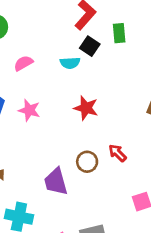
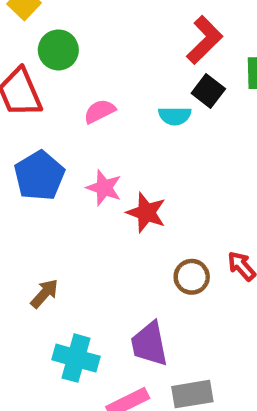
red star: (86, 108) -> (146, 213), moved
purple trapezoid: (56, 182) -> (149, 344), moved

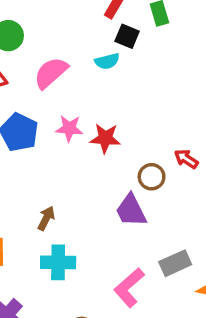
pink semicircle: (100, 111) -> (51, 73), size x1.5
purple trapezoid: (149, 344) -> (131, 211), moved
cyan cross: (76, 358) -> (58, 262), moved

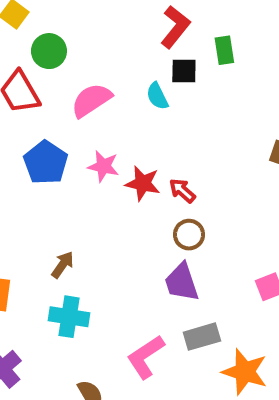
black square: (127, 36) -> (184, 71), turned -30
cyan semicircle: (107, 61) -> (157, 96), turned 70
red arrow: (186, 159) -> (182, 191), moved
purple trapezoid: (131, 211) -> (182, 282), moved

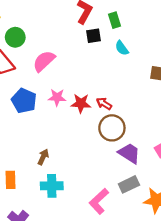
cyan semicircle: (157, 96) -> (122, 48), moved
brown circle: (189, 235) -> (112, 128), size x1.5
purple trapezoid: (182, 282) -> (129, 153), moved, turned 150

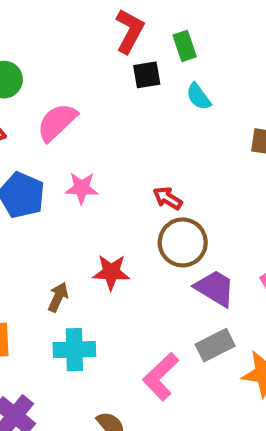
red star: (81, 103) -> (111, 272), moved

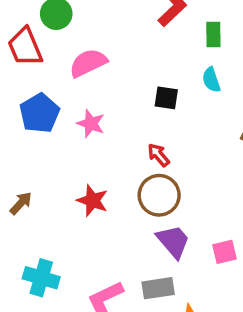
black square: (147, 75) -> (166, 98), moved
brown arrow: (58, 297) -> (21, 203), moved
cyan cross: (74, 350) -> (41, 278), moved

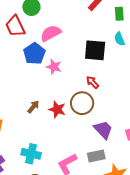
black square: (166, 98) -> (95, 50), size x1.6
blue pentagon: (40, 113) -> (34, 54), moved
brown circle: (159, 195) -> (82, 103), moved
brown arrow: (21, 203) -> (33, 107), moved

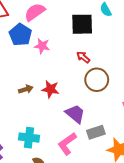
brown circle: (82, 103) -> (97, 80), moved
brown arrow: (33, 107) -> (26, 89), turned 40
purple trapezoid: (103, 130) -> (75, 114), moved

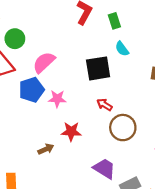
blue pentagon: (20, 35) -> (32, 90), turned 30
red star: (50, 89) -> (71, 132), moved

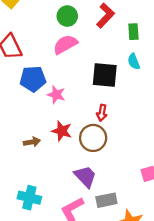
green circle: (15, 39) -> (67, 16), moved
pink semicircle: (44, 62) -> (65, 44), moved
red arrow: (104, 105) -> (102, 113), turned -126
brown circle: (123, 128) -> (93, 138), moved

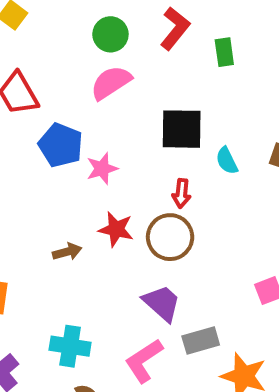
cyan semicircle: (134, 61) -> (227, 161), moved
blue pentagon: (33, 79) -> (61, 145), turned 30
pink star: (56, 95) -> (102, 169), turned -30

